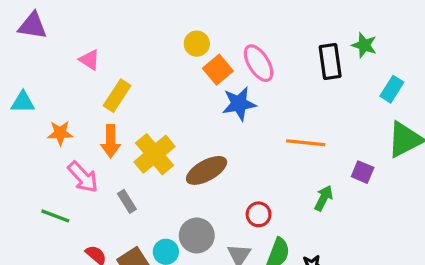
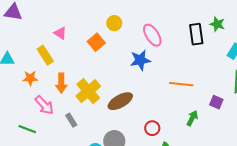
pink triangle: (89, 60) -> (60, 33), moved
orange square: (218, 70) -> (96, 42), moved
yellow rectangle: (117, 96) -> (45, 55), moved, turned -66

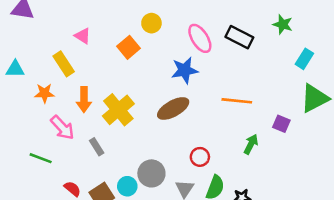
black rectangle: (196, 34) -> (239, 37), moved, turned -55
brown ellipse: (120, 101) -> (173, 108), moved

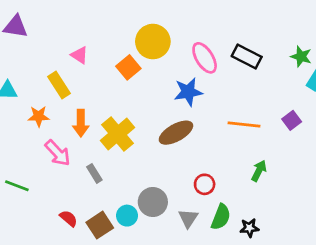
yellow circle: (151, 23) -> (153, 42), size x1.6
green star: (283, 24) -> (301, 56), moved
purple square: (281, 124) -> (292, 120), moved, turned 30
green line: (41, 158) -> (17, 186), moved

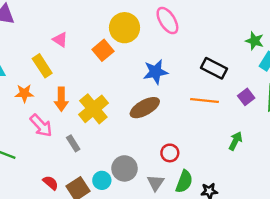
black rectangle: (247, 56) -> (214, 68), moved
pink ellipse: (205, 58) -> (167, 21), moved
green arrow: (259, 171) -> (235, 141), moved

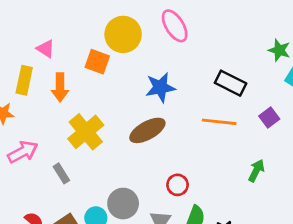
orange square: (103, 50) -> (97, 62), turned -30
yellow rectangle: (42, 66) -> (24, 80), turned 45
orange arrow: (61, 99) -> (60, 87), moved
pink arrow: (41, 126) -> (23, 152), turned -75

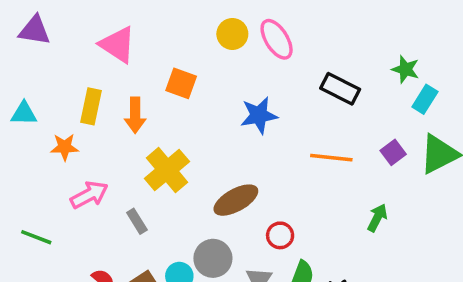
yellow circle: (123, 34) -> (232, 34), moved, size x0.7
pink triangle: (46, 49) -> (118, 45), moved, size x1.6
black rectangle: (231, 83) -> (340, 89), moved
brown ellipse: (147, 130) -> (236, 200), moved

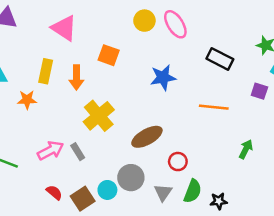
purple square: (393, 152) -> (259, 91), moved, turned -35
pink arrow: (89, 195) -> (51, 150), moved

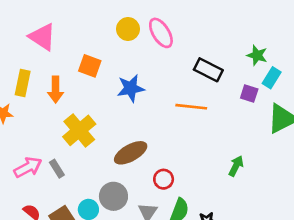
blue star: (163, 77) -> (131, 88), moved
purple square: (259, 91) -> (249, 94), moved
orange line: (214, 107) -> (191, 107), moved

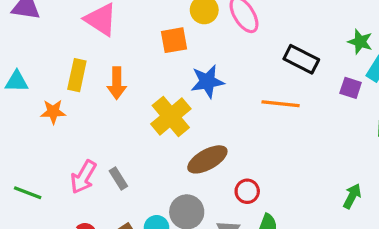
orange square: (90, 66) -> (174, 40), moved, turned -30
yellow cross: (79, 130) -> (171, 116), moved
green arrow: (236, 166) -> (352, 196), moved
pink arrow: (28, 167) -> (83, 177), turned 148

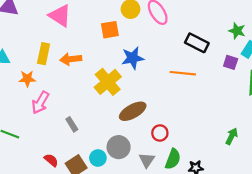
orange arrow: (117, 83) -> (71, 59), turned 84
pink arrow: (83, 177) -> (40, 103), moved

